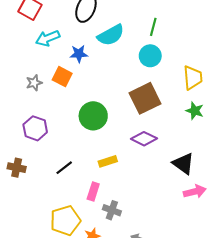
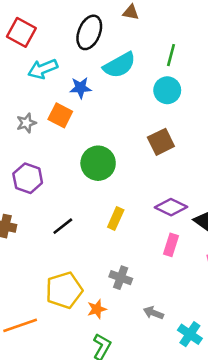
brown square: (145, 98) -> (161, 142), size x0.7
purple diamond: (144, 139) -> (171, 207), moved
yellow rectangle: (108, 161) -> (116, 219), turned -48
pink rectangle: (93, 192) -> (171, 245), moved

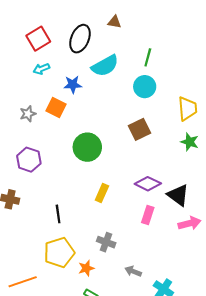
red square: (21, 32) -> (38, 39), moved, turned 30
cyan arrow: (43, 69) -> (41, 69), size x0.7
black line: (63, 226) -> (58, 214), moved, turned -60

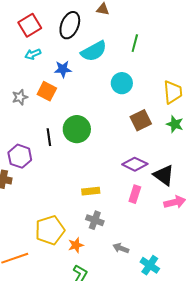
cyan circle: (145, 87) -> (122, 83), moved
brown square: (139, 129) -> (141, 120), moved
purple hexagon: (29, 160) -> (20, 156), moved
yellow rectangle: (102, 193) -> (91, 191), moved, turned 60
black line: (58, 214) -> (49, 137), moved

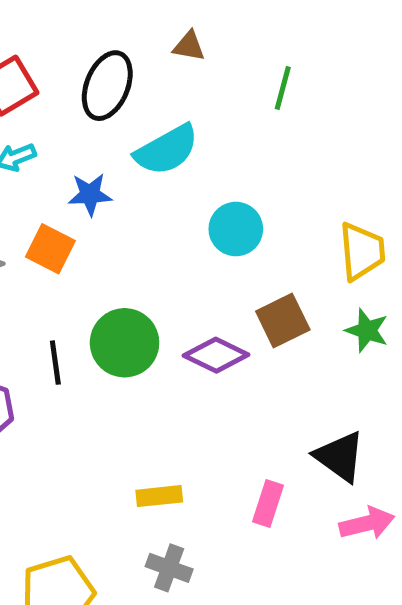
green line: (135, 43) -> (283, 88), moved
purple diamond: (135, 164) -> (216, 355), moved

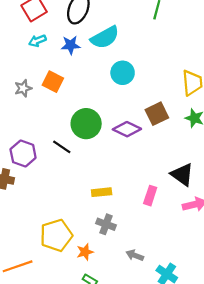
blue star: (90, 194) -> (71, 45), moved
cyan circle: (236, 229) -> (123, 73), moved
black line: (55, 363) -> (62, 147), moved, turned -48

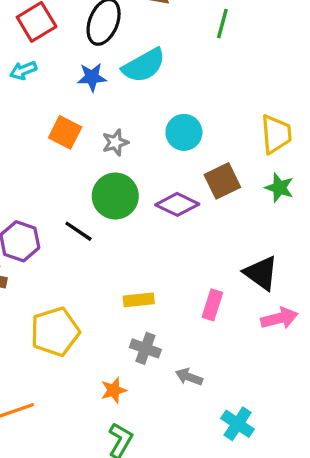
cyan arrow: (37, 41) -> (23, 70), moved
cyan circle: (123, 73) -> (184, 132), moved
gray star: (23, 88) -> (115, 142), moved
yellow pentagon: (56, 235) -> (55, 332), moved
gray arrow: (135, 255) -> (189, 377), moved

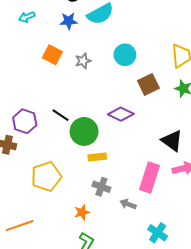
green circle: (115, 196) -> (84, 131), moved
purple diamond: (177, 204) -> (121, 114), moved
pink rectangle: (212, 305) -> (149, 178), moved, size x1.6

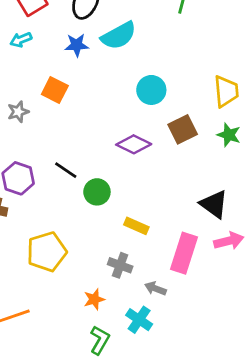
gray star: (83, 61) -> (18, 112), moved
purple diamond: (121, 114) -> (134, 144), moved
green circle: (84, 131) -> (97, 192), size x0.7
yellow rectangle: (97, 157) -> (136, 226), moved, turned 30
cyan cross: (158, 233) -> (139, 320), moved

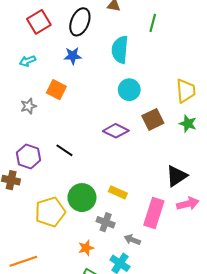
cyan semicircle: (119, 36) -> (120, 50), moved, turned 124
cyan arrow: (21, 40) -> (28, 61), moved
green circle: (97, 192) -> (82, 198), moved, size x1.4
black triangle: (214, 204) -> (176, 176), turned 50

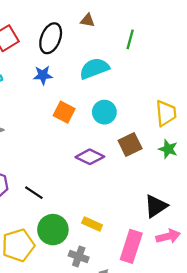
cyan semicircle: (120, 50) -> (94, 68), turned 64
orange square: (56, 90) -> (64, 112), moved
black line: (64, 150) -> (34, 193), moved

